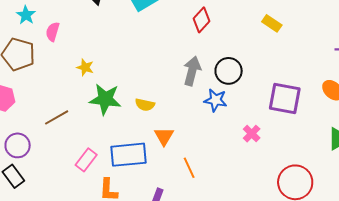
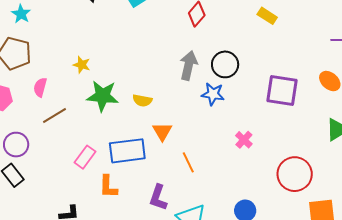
pink semicircle: (53, 32) -> (40, 87), moved
pink cross: (252, 134) -> (244, 140), moved

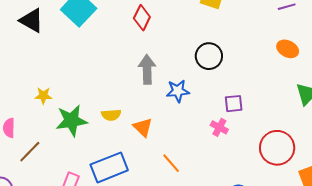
black circle: (225, 64) -> (209, 56), moved
purple square: (282, 91) -> (234, 104), moved, size x0.6
orange triangle: (162, 131) -> (143, 127), moved

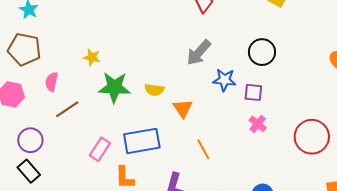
gray arrow: (147, 69) -> (199, 53), turned -148
purple square: (234, 104) -> (253, 92), moved
red circle: (277, 148) -> (312, 137), moved

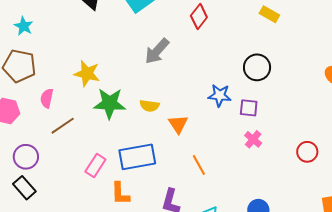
gray arrow: (199, 53) -> (157, 51), moved
yellow star: (92, 57) -> (87, 73), size x1.5
red circle: (312, 137) -> (307, 152), size x0.6

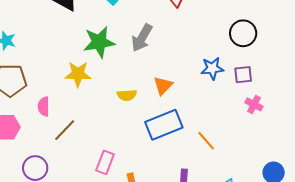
green star: (110, 103) -> (99, 42), moved
yellow semicircle: (150, 106) -> (127, 95), moved
orange triangle: (178, 124) -> (163, 86), moved, turned 30
blue rectangle: (137, 157) -> (164, 125), moved

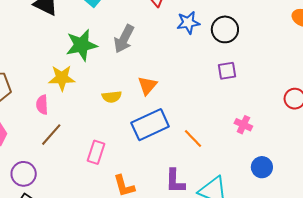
blue star: (212, 68) -> (188, 23), moved
pink cross: (254, 104) -> (243, 125), moved
pink semicircle: (44, 107) -> (42, 105), moved
pink rectangle: (105, 162) -> (96, 152), moved

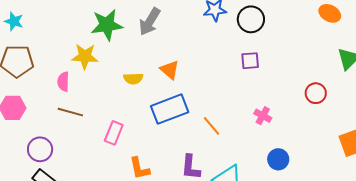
orange triangle: (147, 86) -> (170, 70), turned -35
brown line: (51, 135) -> (70, 112), turned 60

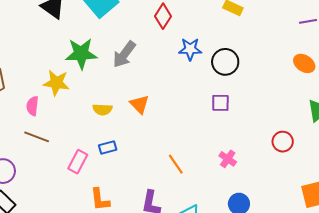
blue rectangle: (170, 109) -> (108, 147), moved, size x0.5

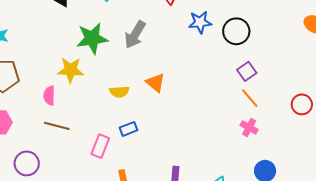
purple square: (220, 103) -> (247, 71), moved, turned -30
orange line: (176, 164) -> (250, 98), moved

